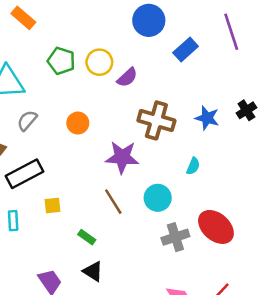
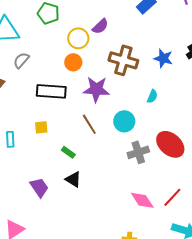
yellow circle: (99, 62) -> (78, 38), moved
orange circle: (78, 123) -> (73, 62), moved
black rectangle: (25, 174) -> (51, 91), moved, turned 32

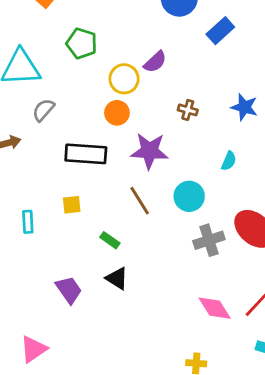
brown cross: (123, 60) -> (188, 110), size x0.5

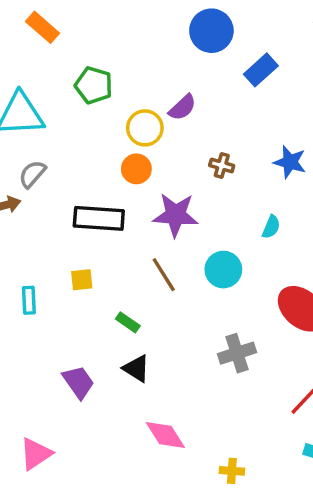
gray semicircle: (43, 110) -> (32, 174), moved
gray cross: (209, 240) -> (237, 353), moved
pink diamond: (215, 308) -> (165, 435), moved

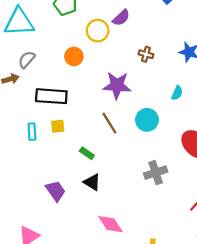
orange circle: (136, 169) -> (74, 56), moved
black rectangle: (99, 218) -> (51, 96), moved
cyan rectangle: (29, 300) -> (32, 132), moved

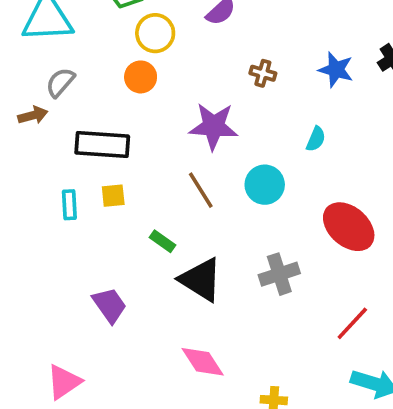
yellow circle: (98, 31) -> (155, 33), moved
black triangle: (92, 182) -> (201, 280), moved, size x1.5

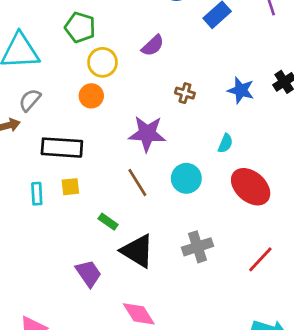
red ellipse: (349, 227) -> (251, 187), moved
purple trapezoid: (110, 305) -> (89, 273), moved
red line: (352, 323) -> (260, 259), moved

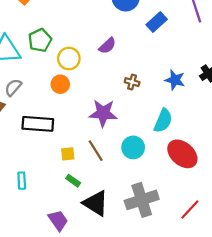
green pentagon: (80, 27) -> (40, 40), moved, turned 30
cyan semicircle: (225, 143) -> (163, 121), size x1.6
yellow square: (70, 187) -> (68, 154), moved
cyan rectangle: (37, 194) -> (22, 181), moved
gray cross: (198, 247) -> (142, 200), size x1.4

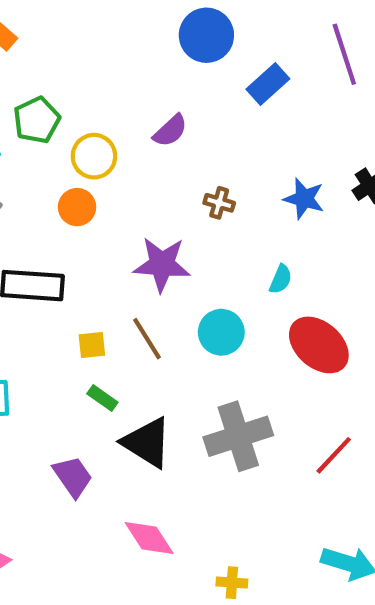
cyan semicircle: (163, 121) -> (281, 279), size x0.6

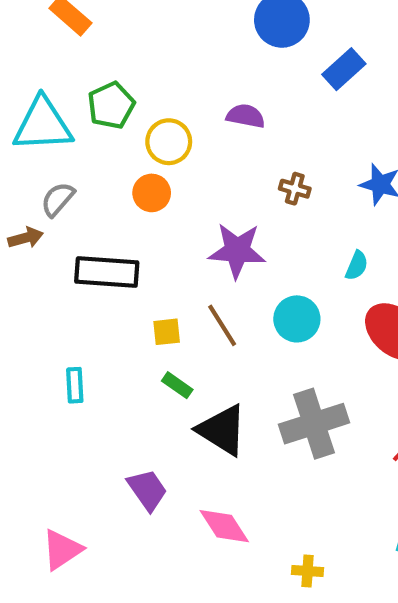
purple semicircle: (170, 131) -> (246, 116), turned -126
purple trapezoid: (73, 477) -> (147, 490), moved

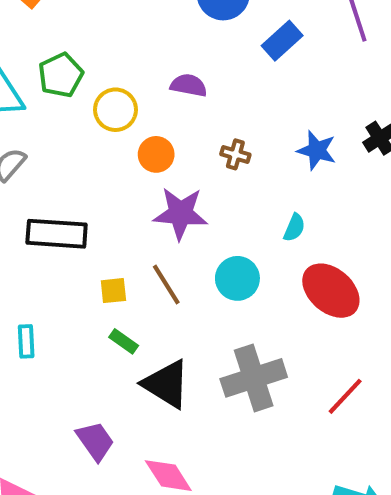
orange circle: (152, 193) -> (156, 154), moved

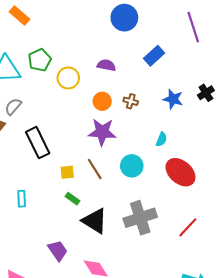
blue rectangle: (282, 41) -> (154, 56), moved
orange circle: (156, 154) -> (102, 101), moved
black rectangle: (57, 234) -> (38, 143), turned 60

